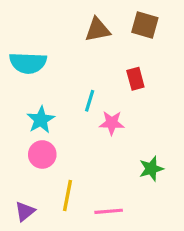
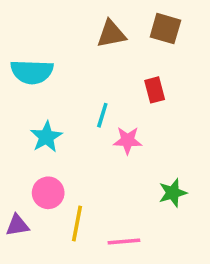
pink circle: (42, 154) -> (48, 193), moved
purple triangle: (25, 211) -> (17, 225), moved, turned 30

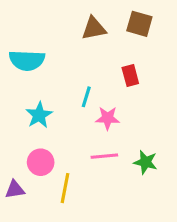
green star: (173, 193) -> (146, 162), turned 30
pink line: (124, 242) -> (104, 156), moved

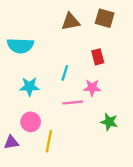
cyan star: (39, 115) -> (29, 87), turned 30
pink star: (108, 118) -> (92, 88), moved
pink line: (104, 156) -> (73, 102), moved

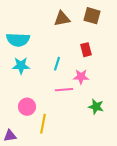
cyan star: (29, 87) -> (21, 66), moved
purple triangle: (11, 142) -> (10, 136), moved

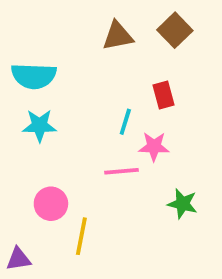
brown square: (92, 16) -> (175, 30), turned 30
cyan line: (57, 64) -> (125, 122), moved

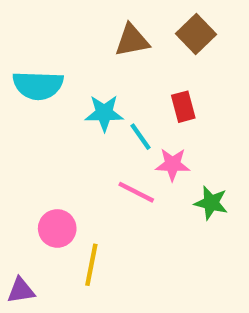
cyan line: (125, 122) -> (141, 137), turned -52
cyan star: (39, 126) -> (104, 113), moved
pink line: (121, 171) -> (136, 192), turned 32
green star: (183, 204) -> (211, 203), moved

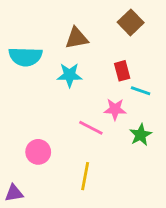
brown triangle: (132, 40) -> (77, 38), moved
cyan line: (141, 137) -> (141, 91), moved, turned -36
green star: (211, 203) -> (141, 135), turned 30
yellow line: (91, 265) -> (85, 176), moved

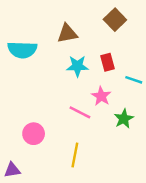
cyan star: (69, 75) -> (77, 66), moved
cyan line: (141, 91) -> (134, 80), moved
pink star: (115, 109) -> (101, 96), turned 30

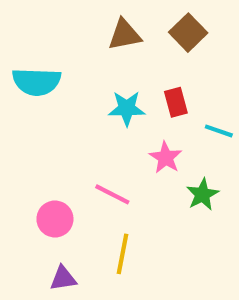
brown triangle: (67, 33) -> (125, 35), moved
pink line: (80, 112) -> (112, 194), moved
purple triangle: (12, 170) -> (63, 278), moved

